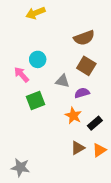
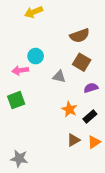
pink arrow: (21, 75) -> (20, 70), turned -56
purple semicircle: (82, 93) -> (91, 88), moved
green square: (36, 100) -> (16, 100), moved

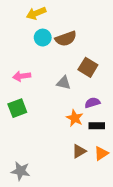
brown semicircle: (80, 36) -> (66, 39), moved
cyan circle: (36, 56) -> (43, 38), moved
purple semicircle: (91, 88) -> (92, 103), moved
black rectangle: (90, 116) -> (97, 126), turned 40

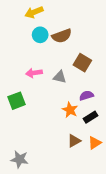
pink arrow: (22, 76) -> (34, 73), moved
black rectangle: (97, 126) -> (91, 117), turned -32

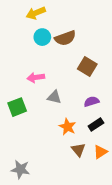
gray triangle: (60, 77) -> (54, 97), moved
orange star: (70, 110) -> (67, 127), moved
brown triangle: (74, 141) -> (78, 150), turned -40

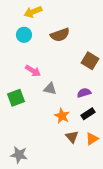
cyan circle: (42, 37) -> (24, 35), moved
brown square: (87, 67) -> (90, 61), moved
pink arrow: (36, 77) -> (33, 71), turned -140

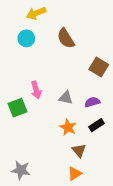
brown semicircle: (60, 35) -> (66, 38), turned 78
pink arrow: (33, 71) -> (36, 90), moved, turned 42
gray triangle: (50, 89) -> (66, 98), moved
orange triangle: (92, 139) -> (75, 173), moved

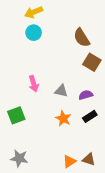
cyan circle: (26, 38) -> (34, 33), moved
brown semicircle: (66, 38) -> (82, 38), moved
green square: (18, 108) -> (16, 115), moved
brown triangle: (79, 150) -> (89, 159), moved, turned -32

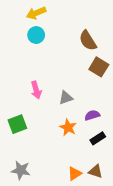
gray triangle: (61, 91) -> (66, 98), turned -32
purple semicircle: (86, 95) -> (92, 115), moved
black rectangle: (90, 116) -> (98, 138), moved

